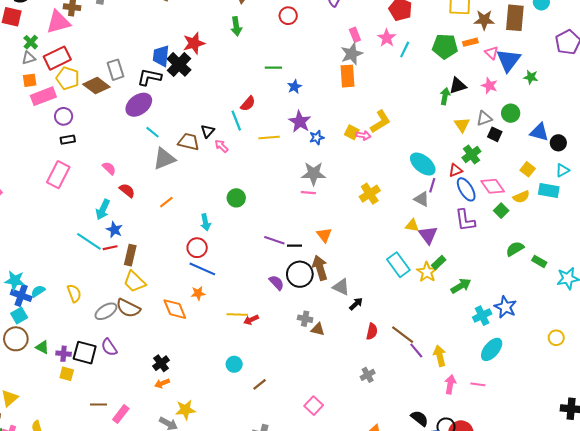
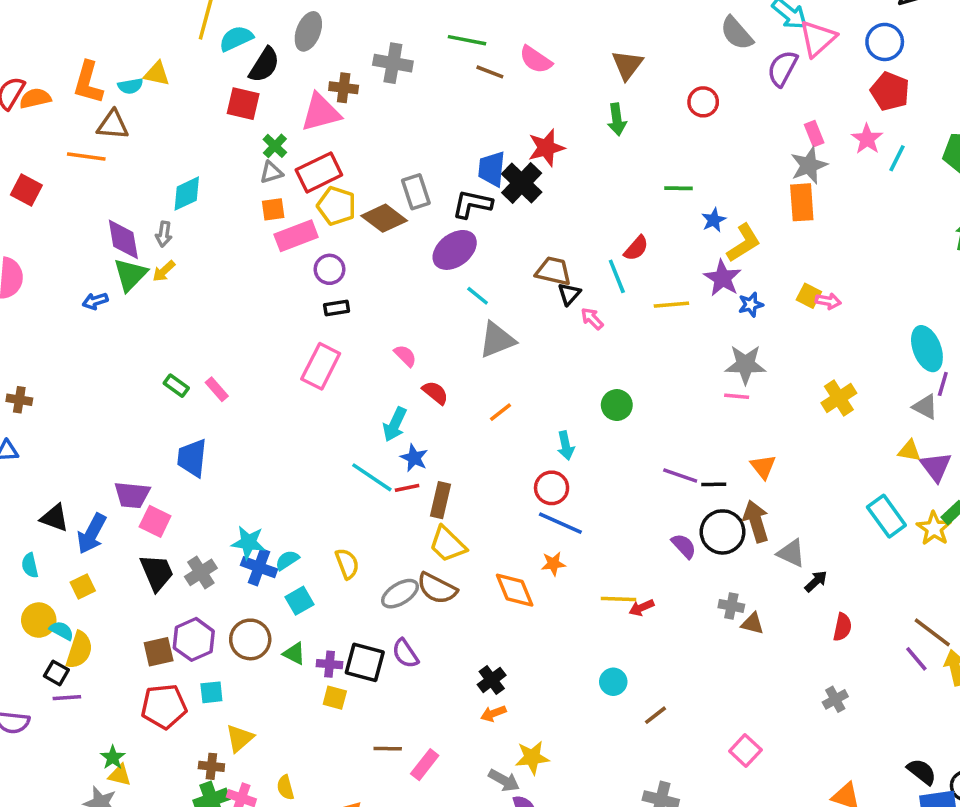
yellow L-shape: (380, 122) -> (744, 243), moved
brown trapezoid: (189, 142) -> (553, 271), moved
cyan ellipse: (423, 164) -> (927, 349), turned 30
cyan square: (19, 316) -> (300, 601), moved
brown line: (403, 335) -> (932, 632), moved

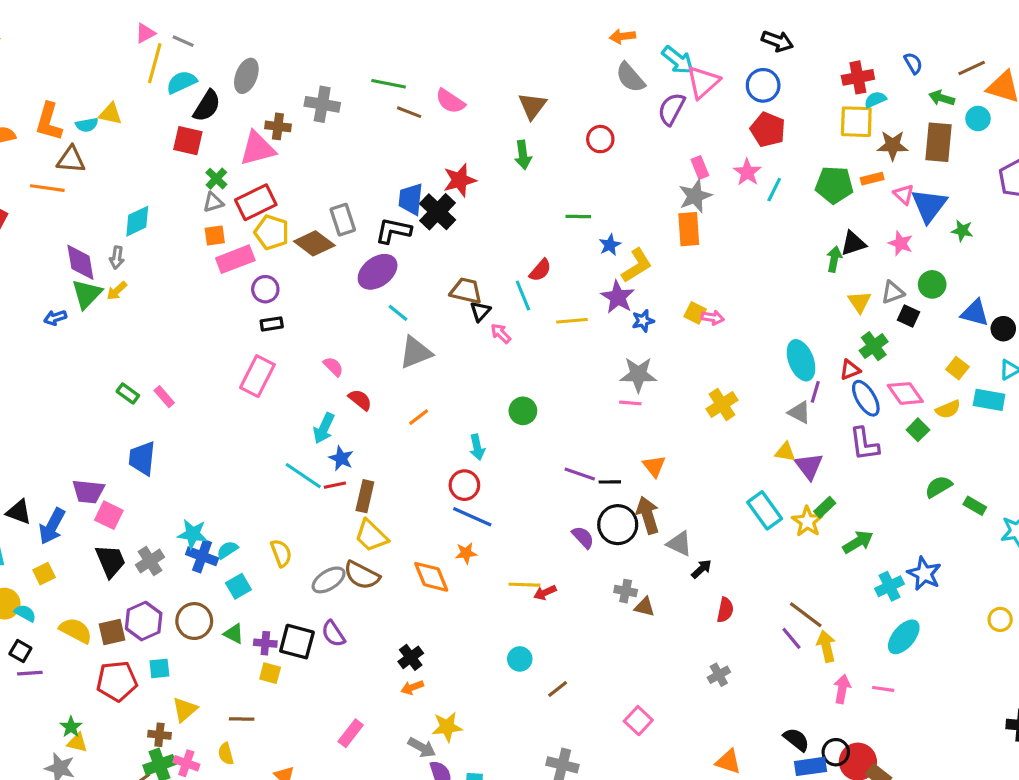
yellow semicircle: (79, 650) -> (76, 631), moved, turned -80
brown line: (388, 749) -> (242, 719), moved

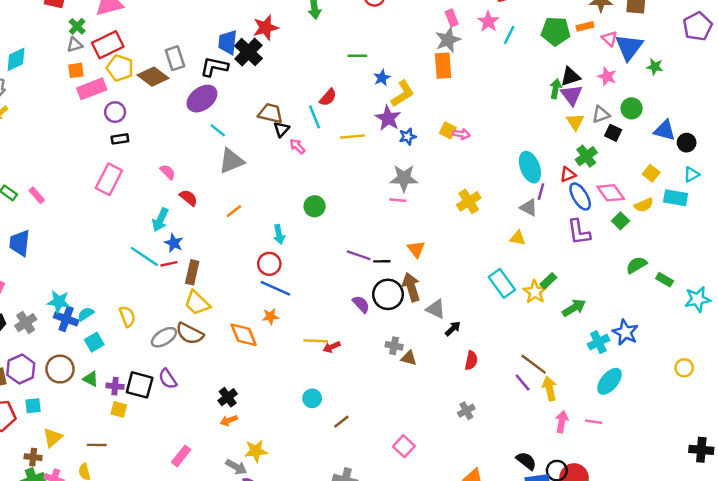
purple triangle: (809, 466) -> (572, 95), moved

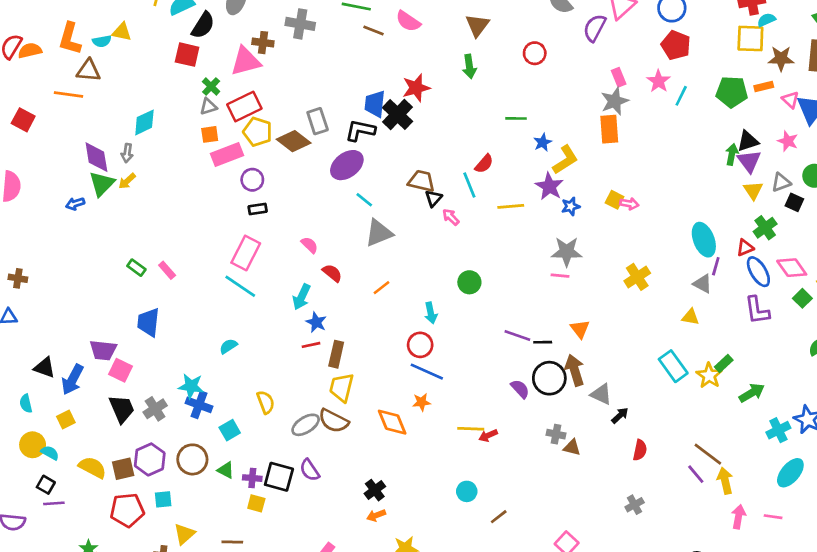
cyan line: (144, 256) -> (240, 286), moved
yellow trapezoid: (197, 303) -> (342, 388), turned 60
cyan semicircle: (86, 314) -> (228, 346), moved

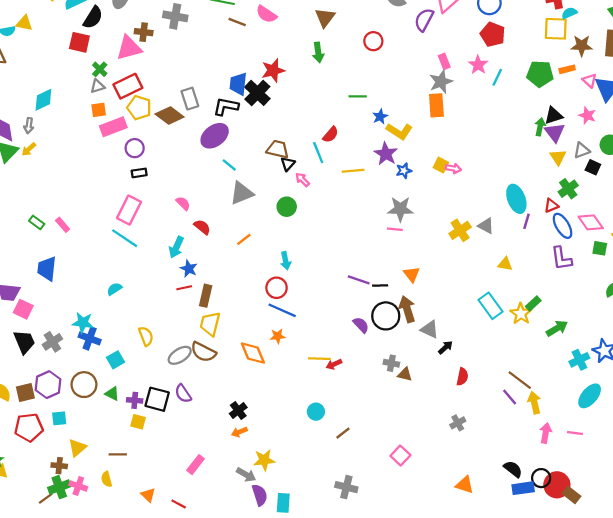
yellow L-shape: (565, 160) -> (399, 131), turned 65
green circle: (469, 282) -> (287, 207), moved
gray triangle: (702, 284) -> (486, 226), moved
green square: (802, 298) -> (600, 248), turned -35

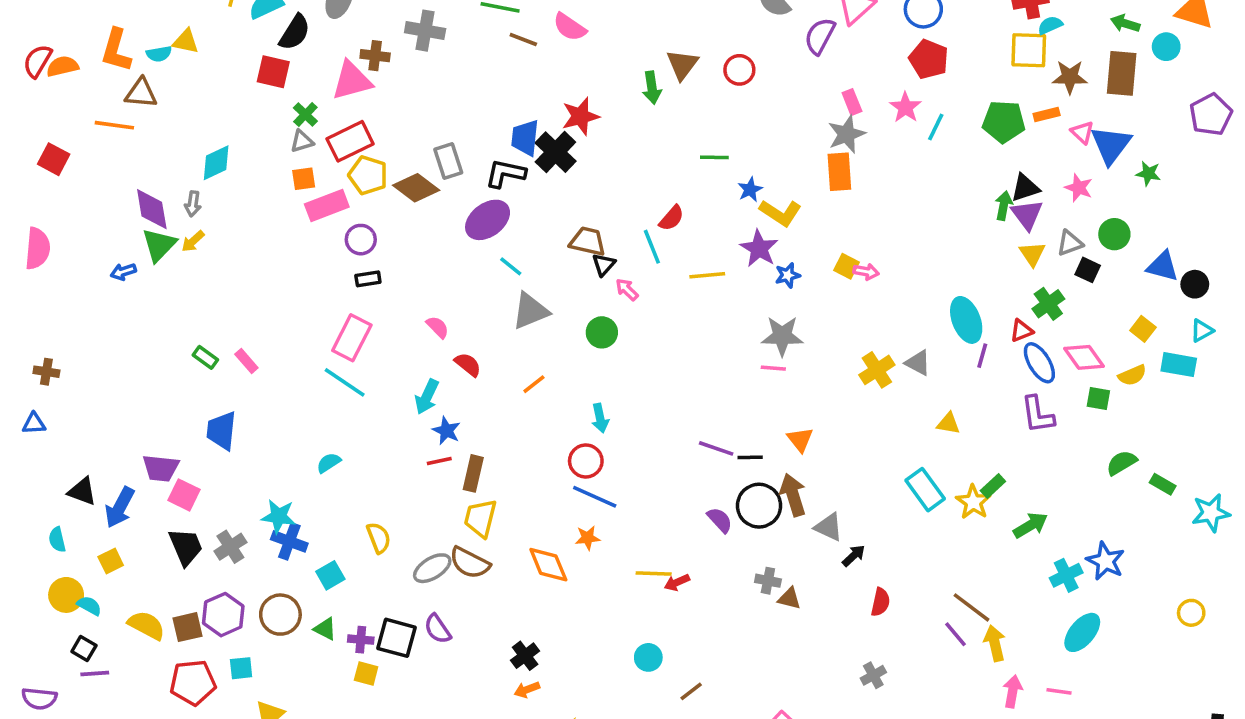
brown triangle: (325, 18) -> (682, 65), moved

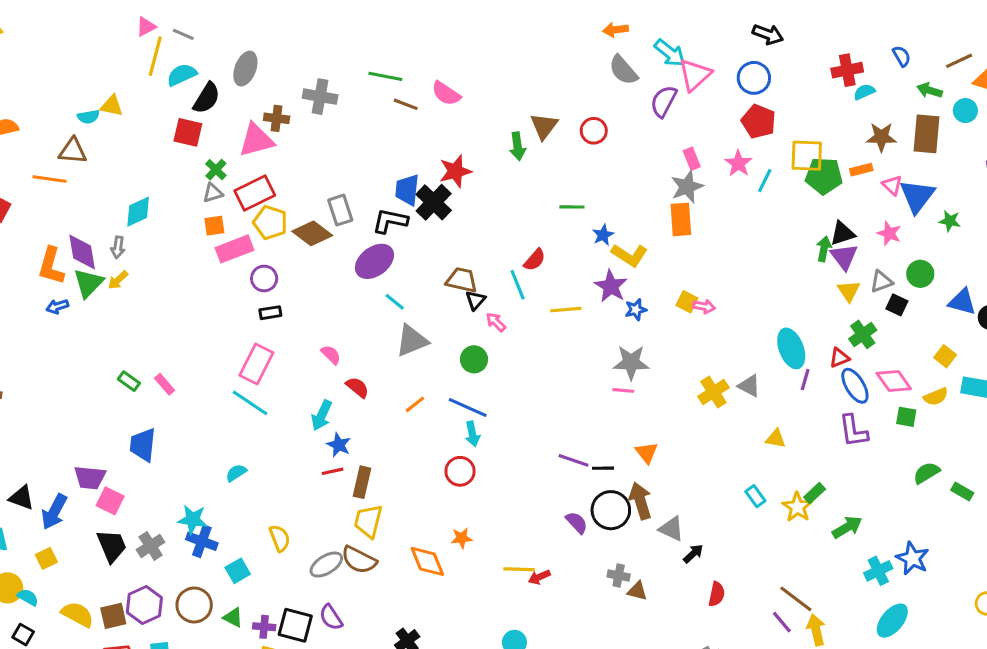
orange L-shape: (116, 50) -> (51, 266), moved
yellow square: (1029, 50) -> (807, 156), moved
cyan rectangle: (925, 490) -> (755, 496), size x0.6
blue line: (595, 497) -> (468, 408), moved

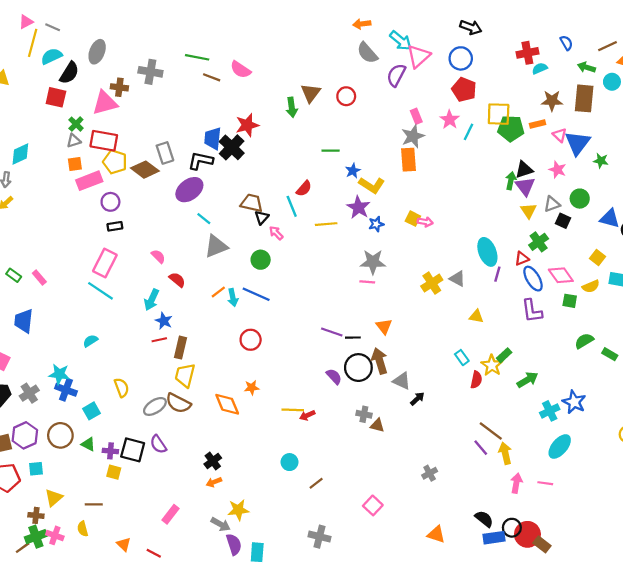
red rectangle: (255, 193) -> (104, 141), turned 36
cyan arrow: (472, 434) -> (233, 297), moved
red semicircle: (717, 594) -> (476, 380), moved

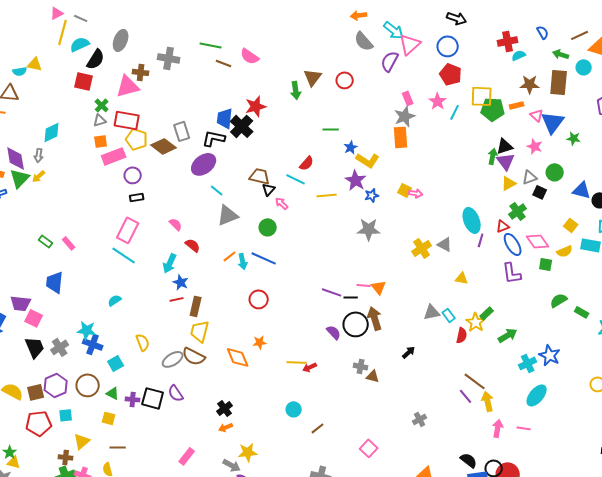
cyan line: (292, 206) -> (296, 179), turned -42
yellow triangle: (529, 211) -> (509, 183), turned 35
pink line: (367, 282) -> (364, 285), moved
gray triangle: (402, 381) -> (432, 312), moved, turned -36
yellow square: (114, 472) -> (109, 418), moved

